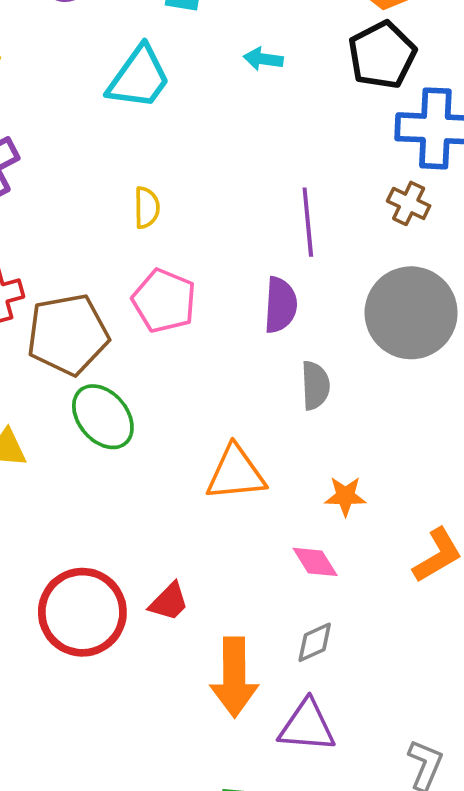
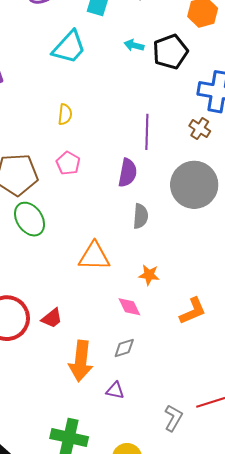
black pentagon: (382, 55) -> (170, 52), moved
pink pentagon: (164, 301) -> (68, 163), size x0.7
purple triangle: (307, 726) -> (115, 390), size x0.6

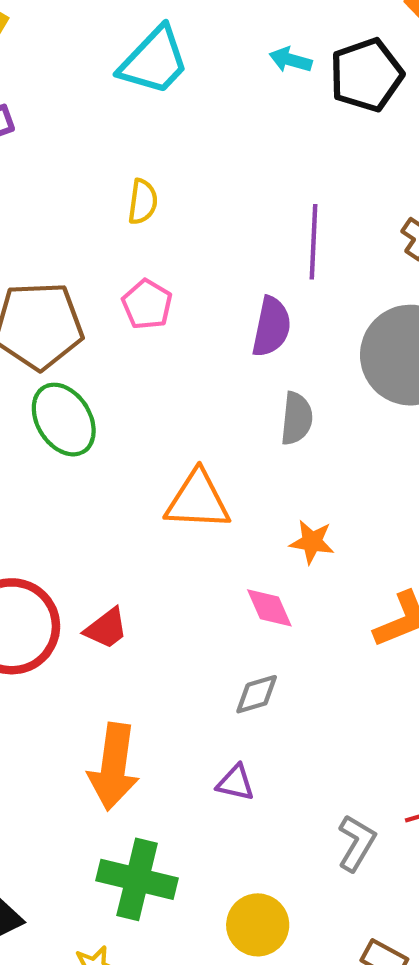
orange arrow: (81, 361) -> (114, 767), moved

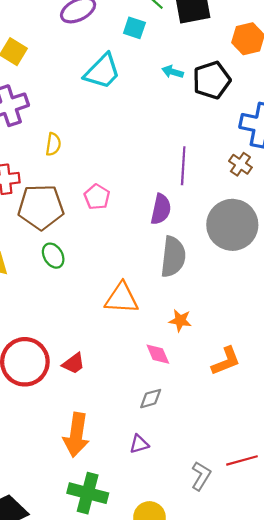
yellow semicircle: (143, 202) -> (53, 144), moved
gray semicircle: (297, 418) -> (173, 257), size x1.5
green ellipse: (64, 420) -> (53, 256), size x0.7
purple triangle: (236, 783) -> (139, 444), turned -30

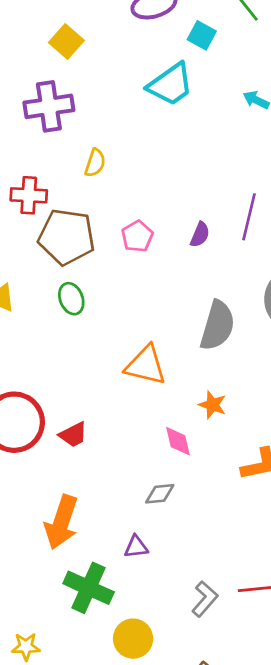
cyan square: (134, 28) -> (202, 35), moved
purple semicircle: (161, 209) -> (200, 235), moved, size x0.7
green cross: (88, 493) -> (89, 588), moved

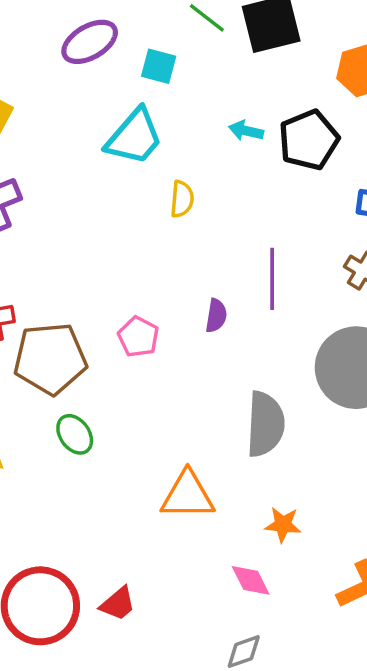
yellow semicircle: (95, 163) -> (182, 199), moved

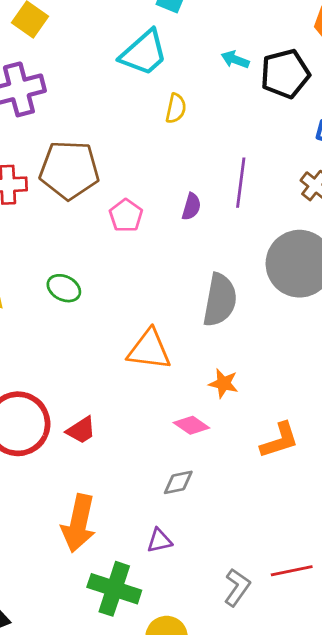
brown pentagon: (50, 359) -> (69, 170), moved
green ellipse: (75, 434) -> (64, 288), turned -36
pink diamond: (251, 580) -> (191, 425), turned -36

